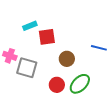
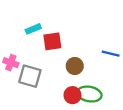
green ellipse: (80, 84) -> (89, 94), turned 55
red circle: (57, 85) -> (72, 95), moved

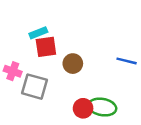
red square: (52, 41) -> (46, 47), moved
brown circle: (75, 66) -> (73, 64), moved

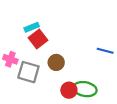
red square: (46, 47) -> (38, 39), turned -30
brown circle: (73, 64) -> (56, 62), moved

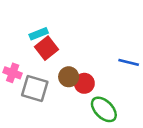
green ellipse: (85, 89) -> (104, 109), turned 35
red circle: (69, 90) -> (84, 83), moved

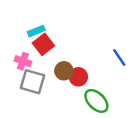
blue line: (129, 62) -> (119, 58), turned 42
pink cross: (13, 73) -> (23, 61), moved

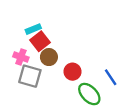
blue line: (119, 58) -> (111, 77), moved
brown circle: (64, 71) -> (49, 57), moved

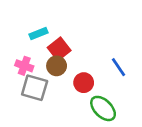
red square: (40, 41) -> (59, 49), moved
blue line: (111, 77) -> (119, 67), moved

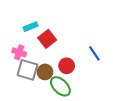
brown circle: (57, 66) -> (45, 72), moved
green ellipse: (103, 108) -> (60, 86), moved

